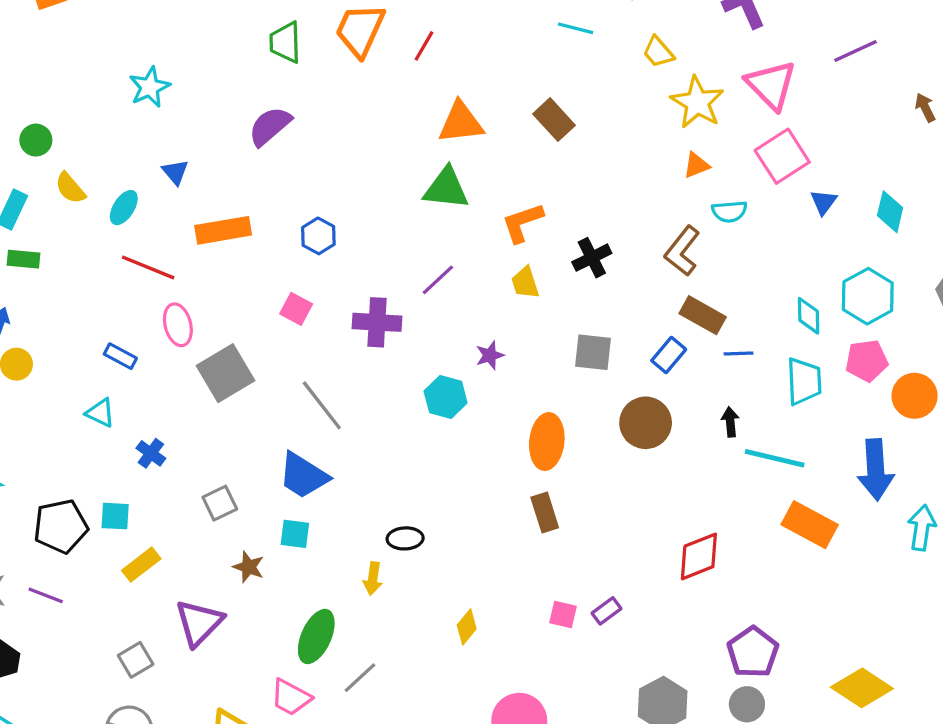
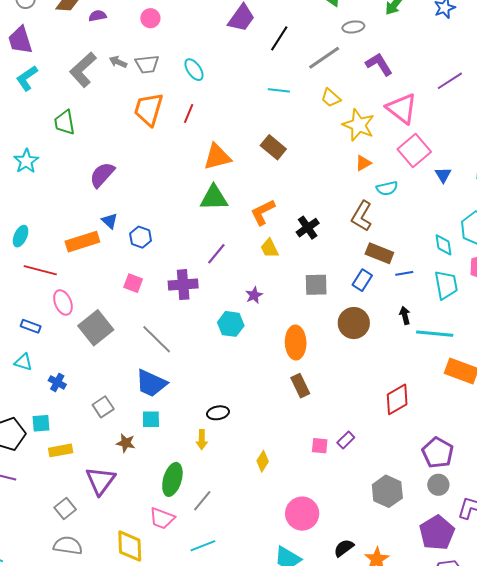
green trapezoid: (285, 42) -> (65, 122), moved
blue triangle: (175, 172) -> (110, 221), moved
yellow rectangle: (141, 565) -> (61, 450), turned 35

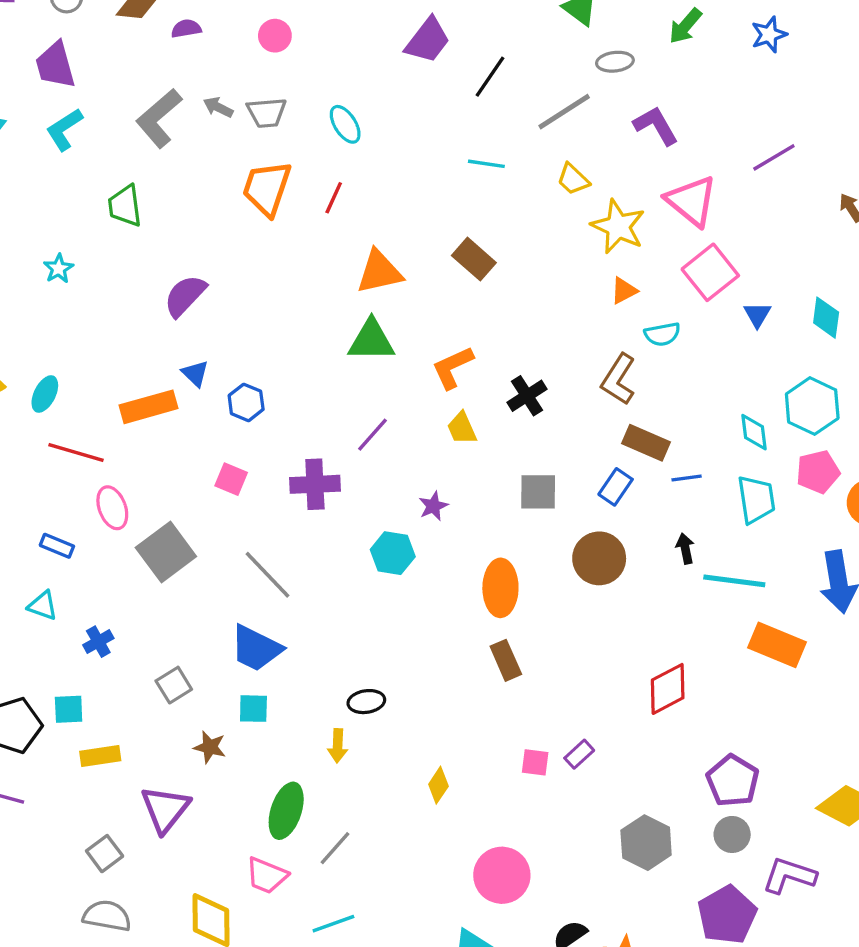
cyan star: (26, 161) -> (58, 269), size x0.7
blue cross: (57, 382) -> (98, 642), turned 30

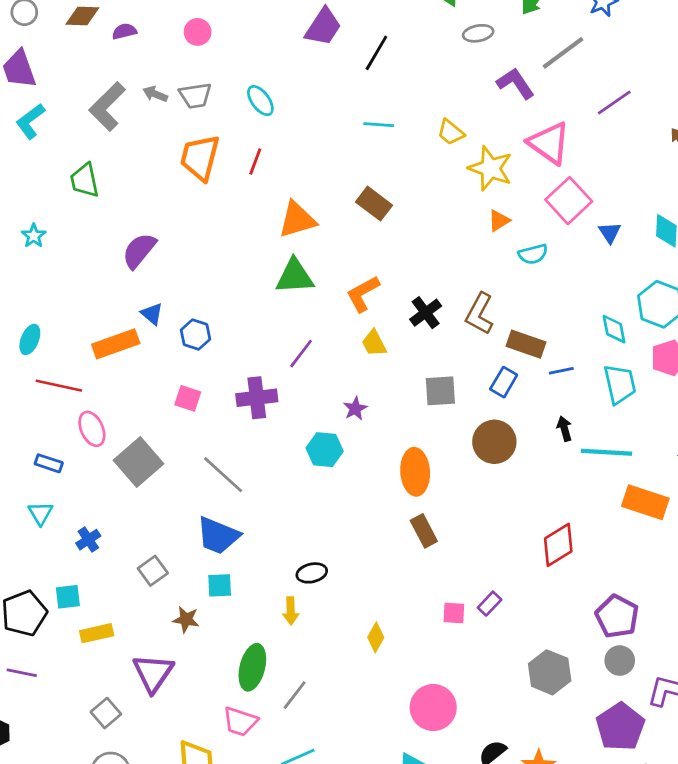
gray line: (564, 112) -> (563, 53), moved
brown L-shape: (618, 379) -> (480, 314), moved
cyan triangle: (43, 606) -> (41, 513), turned 44

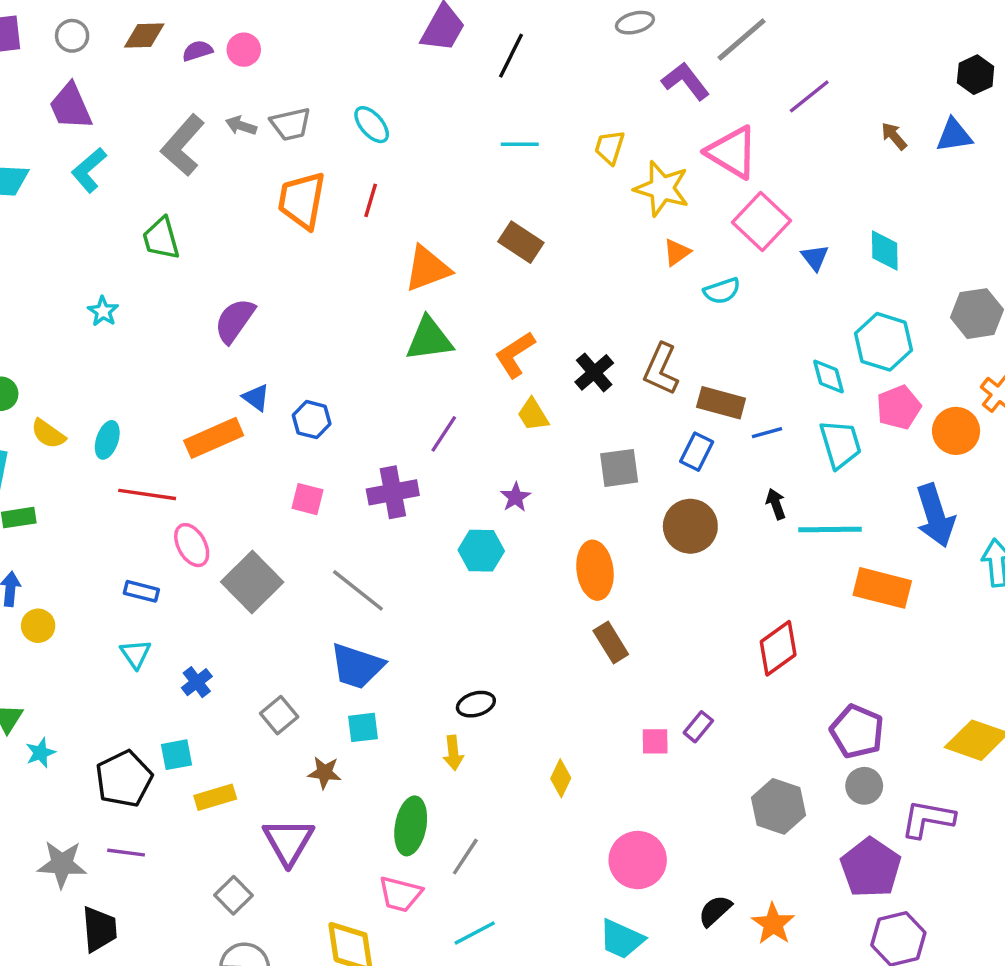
pink circle: (198, 32) -> (244, 50), moved
yellow trapezoid: (451, 132) -> (610, 147), turned 72

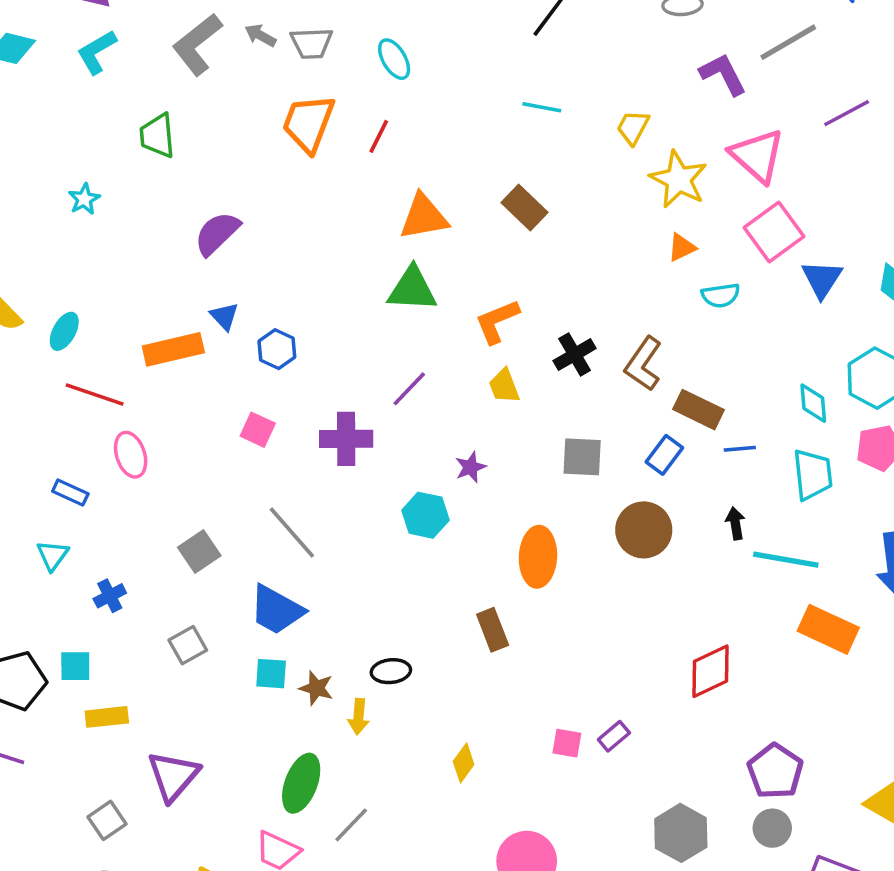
blue triangle: (815, 258) -> (822, 279), size x1.4
gray square: (252, 582) -> (199, 552), moved, size x0.7
brown rectangle: (611, 643) -> (493, 630), moved
brown star: (325, 773) -> (316, 688), moved

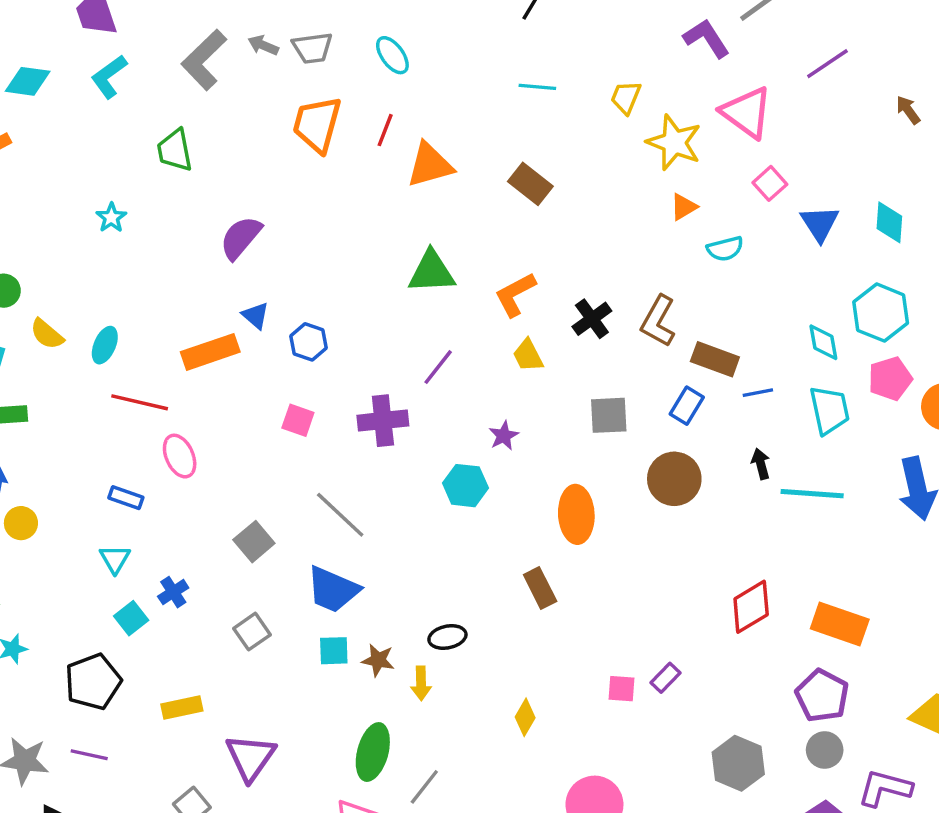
orange triangle: (424, 217) -> (430, 165), moved
pink square: (774, 232) -> (770, 183), size x0.6
orange rectangle: (828, 629) -> (840, 624), moved
cyan square: (75, 666) -> (131, 618), moved, turned -32

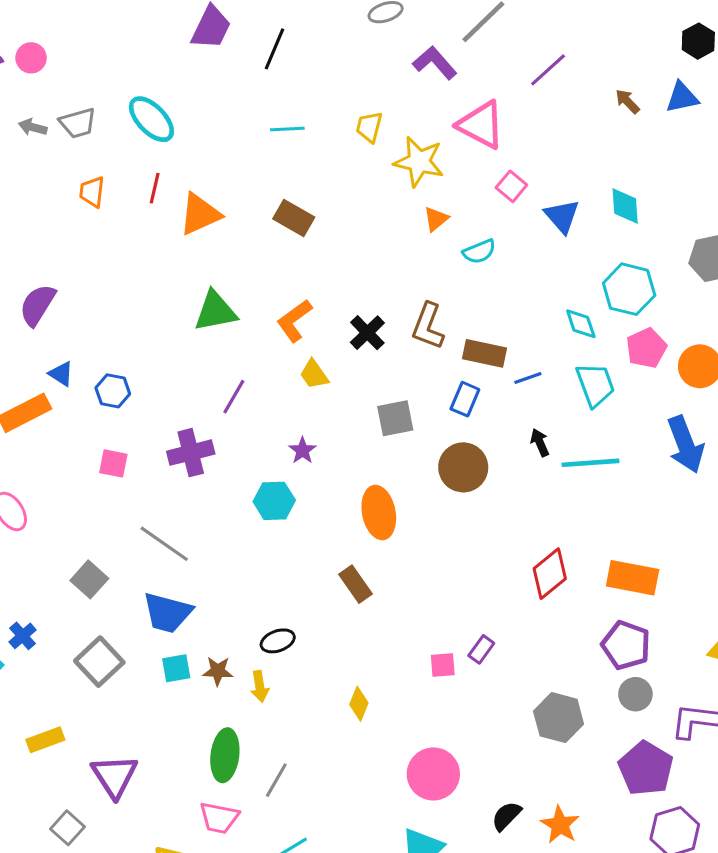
cyan ellipse: (392, 55) -> (151, 119), size x1.4
orange trapezoid: (317, 124) -> (92, 192), size x0.6
gray square: (252, 632) -> (99, 662), size x1.4

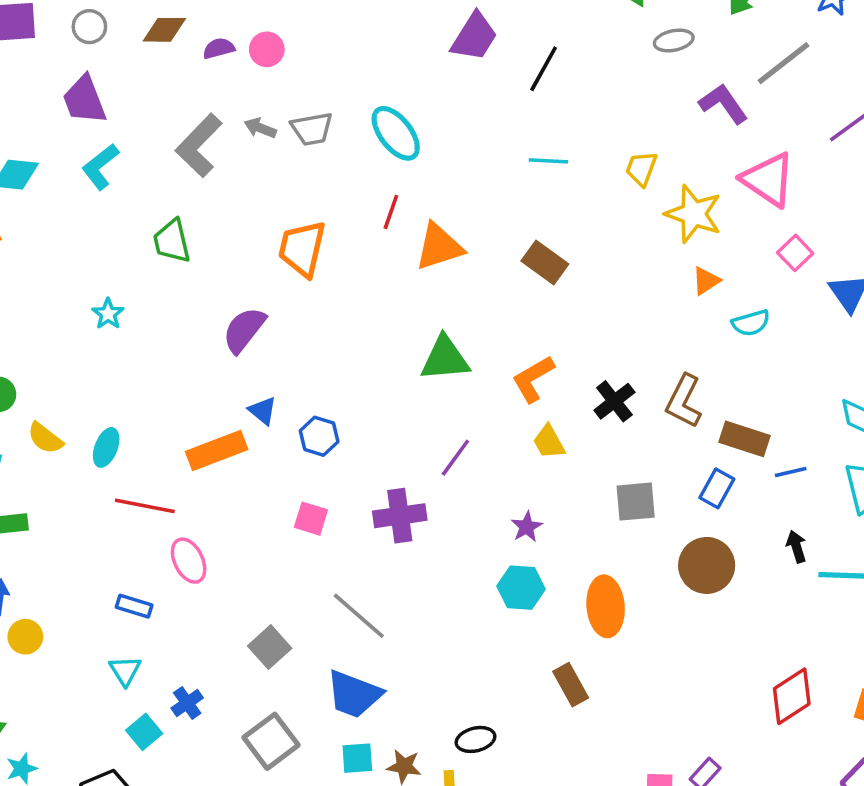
orange trapezoid: (92, 192) -> (302, 249), moved, size x1.6
cyan hexagon: (274, 501) -> (521, 588), moved

